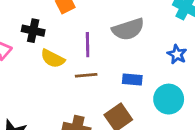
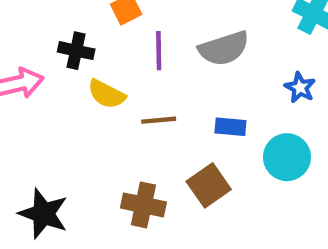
purple line: (88, 45) -> (159, 51), moved

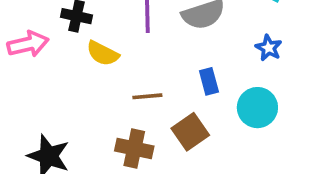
brown line: (159, 120) -> (147, 96), moved
blue rectangle: (230, 127) -> (209, 81), turned 70

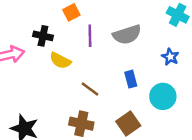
brown line: (147, 96) -> (90, 89), turned 42
brown square: (190, 132) -> (128, 124), moved

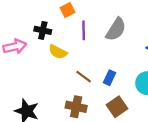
gray semicircle: (127, 35) -> (116, 29), turned -40
blue rectangle: (131, 79) -> (109, 78), moved, turned 40

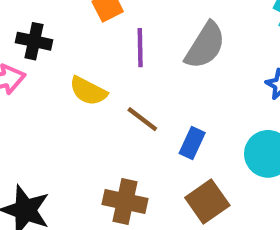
black cross: (43, 30) -> (34, 41), moved
brown line: (84, 77) -> (142, 119), moved

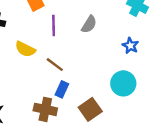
gray semicircle: (205, 46) -> (89, 24), size x0.7
blue rectangle: (192, 143) -> (62, 89), moved

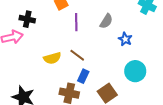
blue star: (130, 46) -> (125, 39), moved
yellow semicircle: (25, 49) -> (52, 58), moved, turned -42

